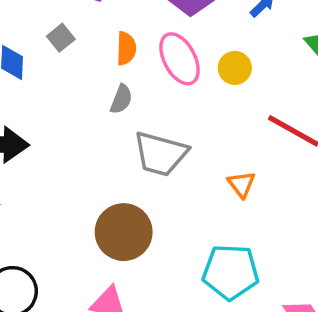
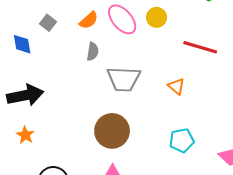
orange semicircle: (126, 48) -> (89, 20), turned 60
cyan pentagon: (231, 272) -> (182, 140), size x0.7

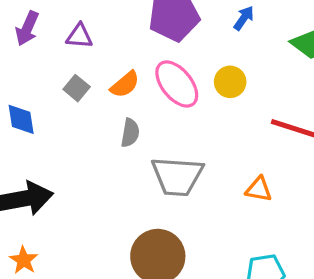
gray square: (48, 23) -> (77, 88), moved
orange triangle: (176, 86) -> (259, 189), turned -30

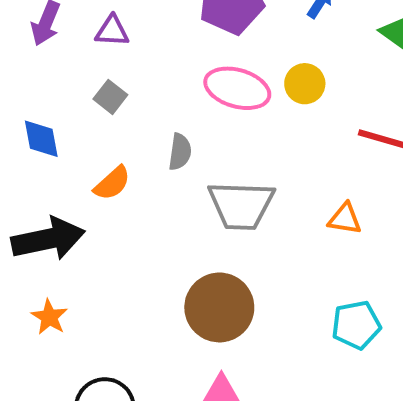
orange semicircle: (125, 84) -> (112, 183), moved
pink ellipse: (177, 84) -> (237, 88), turned -33

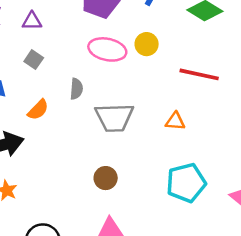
brown circle: (219, 307) -> (106, 178), size x0.6
cyan pentagon: (356, 325) -> (186, 183), size x1.4

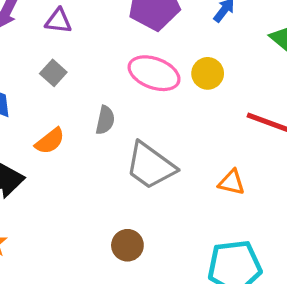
gray trapezoid: (114, 118) -> (150, 166), turned 30

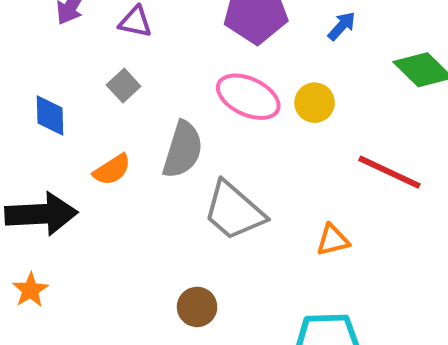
gray semicircle: (105, 120) -> (183, 150), size x1.6
orange triangle: (232, 182) -> (333, 240), turned -32

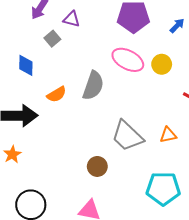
gray square: (124, 86) -> (52, 39), moved
gray trapezoid: (234, 211) -> (127, 136), moved

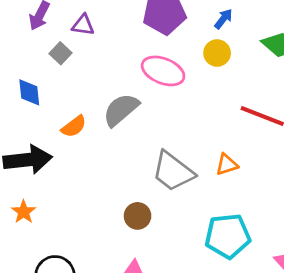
yellow circle: (162, 64) -> (217, 53), moved
gray semicircle: (93, 86) -> (121, 110), turned -144

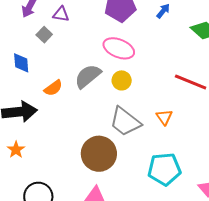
yellow circle: (217, 53) -> (122, 80), moved
orange triangle: (227, 165) -> (164, 117), turned -48
brown circle: (138, 216) -> (99, 154), size x1.8

